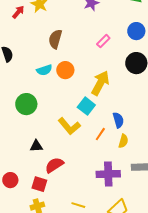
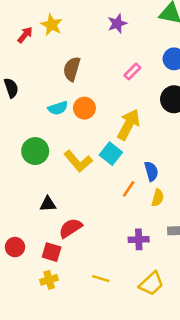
yellow L-shape: (69, 126) -> (78, 161), moved
purple cross: (108, 174) -> (139, 239), size x0.7

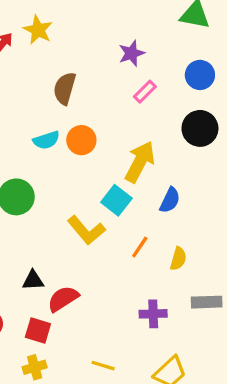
purple star: (117, 24) -> (131, 53), moved
yellow L-shape: (78, 161) -> (86, 230), moved
blue semicircle: (151, 171) -> (170, 200), moved, turned 42
black triangle: (48, 204) -> (33, 280), moved

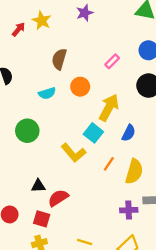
purple star: (131, 53) -> (85, 13), moved
orange circle: (81, 140) -> (80, 87), moved
yellow semicircle: (178, 259) -> (134, 172), size x1.6
purple cross: (153, 314) -> (129, 210), moved

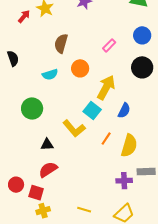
black triangle: (38, 186) -> (47, 145), moved
red semicircle: (58, 198) -> (48, 170), moved
red square: (42, 219) -> (36, 193), moved

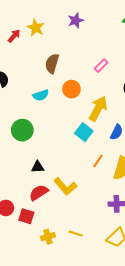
yellow L-shape: (74, 129) -> (65, 186), moved
yellow cross: (43, 211) -> (48, 237), moved

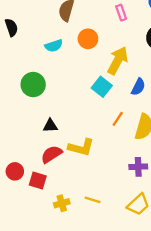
pink rectangle: (101, 66) -> (121, 13), turned -64
yellow L-shape: (65, 186) -> (81, 147), turned -35

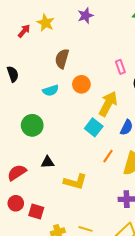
pink rectangle: (121, 13) -> (120, 67), moved
red semicircle: (51, 154) -> (17, 173), moved

